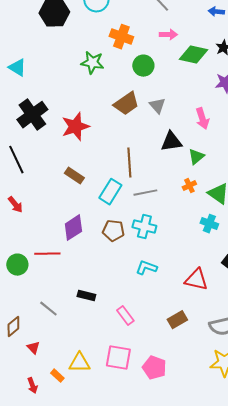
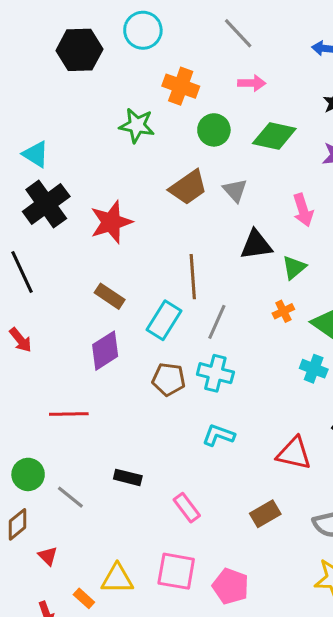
green diamond: (193, 55) -> (274, 136), moved
cyan triangle: (17, 68) -> (36, 154), moved
gray line: (145, 193) -> (217, 322), turned -55
purple diamond: (73, 228) -> (105, 351), moved
green circle: (17, 265) -> (28, 474), moved

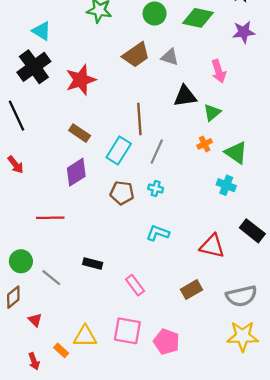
cyan triangle: (36, 154) -> (42, 31), moved
gray triangle: (235, 190) -> (170, 57), turned -30
cyan cross: (215, 373) -> (156, 188), size x0.6

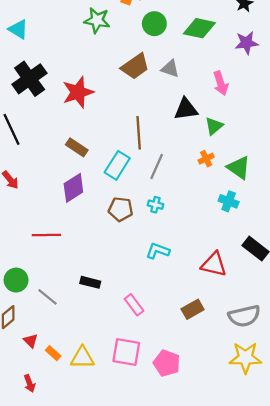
cyan triangle: (42, 31) -> (18, 29), moved
orange rectangle: (61, 350) -> (53, 353), moved

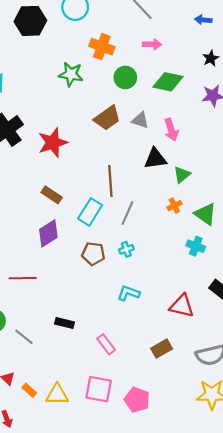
pink arrow: (221, 83) -> (171, 130), moved
cyan cross: (155, 205) -> (126, 249), turned -32

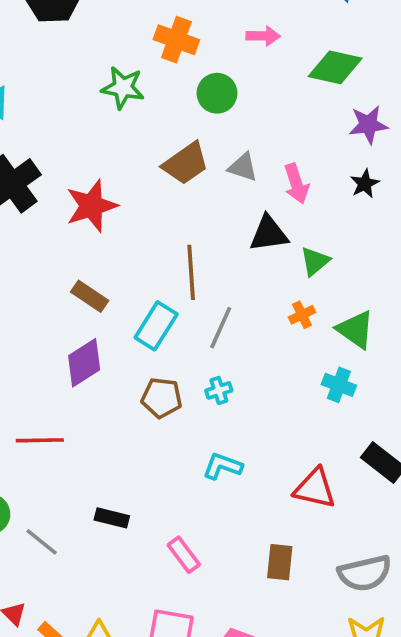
black star: (211, 58) -> (365, 184), moved
green diamond: (168, 82) -> (335, 67), moved
brown rectangle: (162, 349) -> (280, 562), turned -54

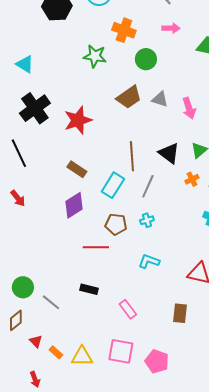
black triangle: (269, 234) -> (169, 153), moved, turned 45
red line: (40, 440) -> (96, 247), moved

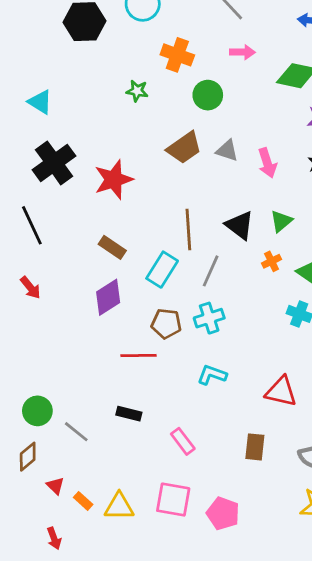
green star: (95, 56) -> (137, 91), size x0.7
cyan cross: (147, 220) -> (209, 318), size x1.5

